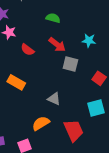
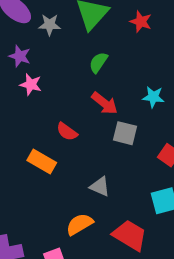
green semicircle: (53, 18) -> (98, 62), turned -72
red semicircle: (28, 50) -> (67, 132), moved
red trapezoid: (74, 130) -> (130, 235), turned -35

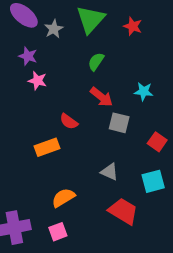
gray star: (50, 25) -> (54, 29), turned -30
orange rectangle: (42, 161) -> (47, 147), turned -50
gray triangle: (100, 187) -> (110, 172), moved
orange semicircle: (79, 224) -> (63, 198), moved

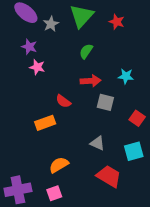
red arrow: (101, 97) -> (91, 81), turned -42

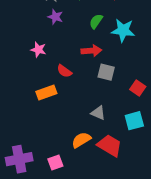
purple star: (29, 47) -> (55, 17), moved
green semicircle: (86, 51) -> (96, 21), moved
pink star: (37, 67) -> (38, 50), moved
cyan star: (126, 76) -> (123, 30), moved, size x1.5
orange semicircle: (59, 165) -> (81, 140), moved

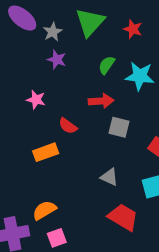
orange semicircle: (81, 140) -> (44, 210), moved

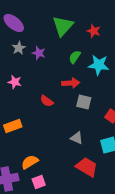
gray star: (53, 32) -> (19, 48), moved
pink star: (36, 100) -> (15, 82), moved
orange rectangle: (46, 152) -> (13, 126), moved

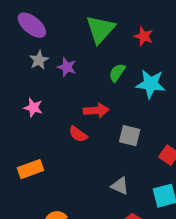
red arrow: (71, 83) -> (96, 110), moved

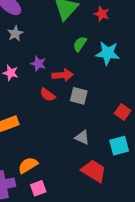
purple star: (67, 67) -> (38, 64), moved
gray square: (130, 136) -> (79, 96), moved

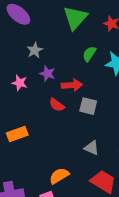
gray star: (15, 34) -> (35, 50), moved
orange semicircle: (28, 165) -> (59, 176), moved

